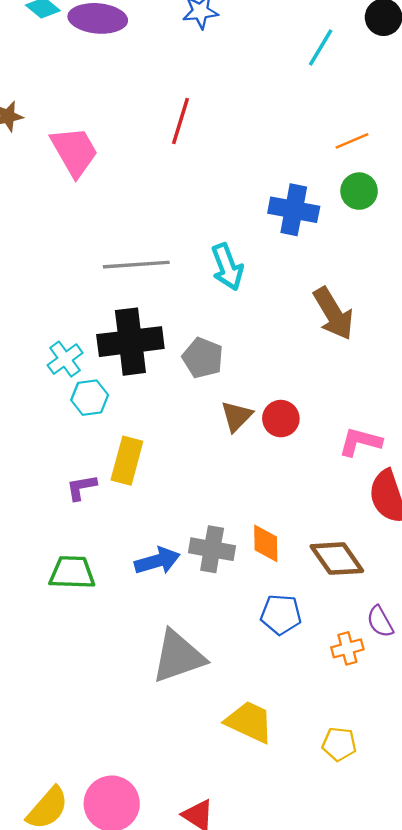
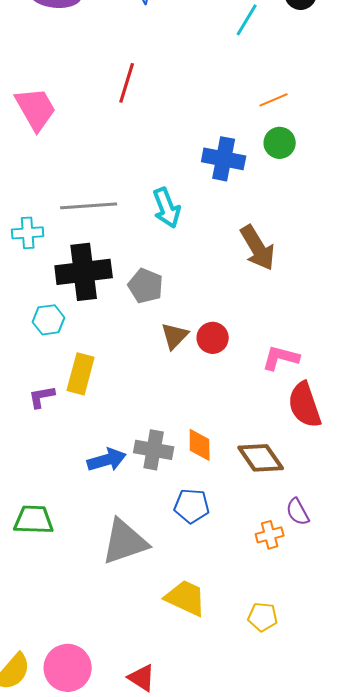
cyan cross: (65, 359) -> (28, 233), moved, turned 32
green trapezoid: (72, 573) -> (34, 520), moved
blue pentagon: (281, 615) -> (192, 506), moved

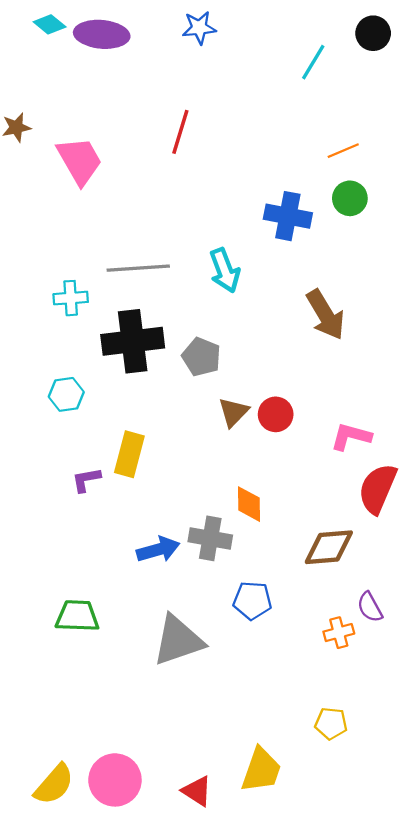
cyan hexagon: (49, 320) -> (66, 394), moved
red semicircle: (305, 405) -> (378, 489), turned 42
orange diamond: (200, 445) -> (249, 504), moved
brown diamond: (261, 458) -> (329, 547), turned -60
yellow trapezoid: (186, 598) -> (261, 770), moved, turned 84

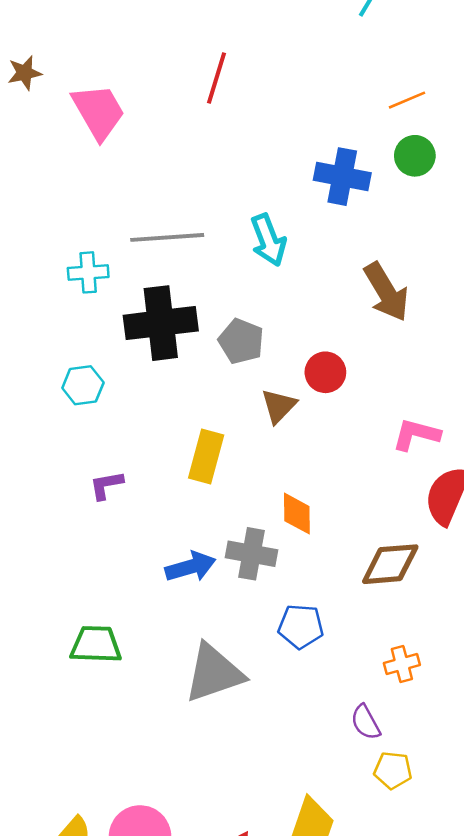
red circle: (276, 414) -> (325, 372), moved
yellow rectangle: (129, 454) -> (206, 457), moved
purple semicircle: (370, 607) -> (366, 722), moved

